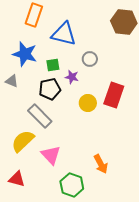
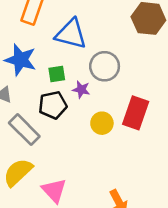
gray circle: (90, 59) -> (105, 66), size x1.5
gray rectangle: (40, 116) -> (24, 130), moved

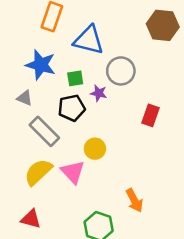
red rectangle: (136, 113) -> (150, 115), size x0.7
yellow circle: (102, 123) -> (95, 149), moved
pink triangle: (54, 190) -> (73, 172), moved

